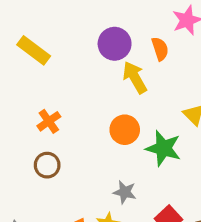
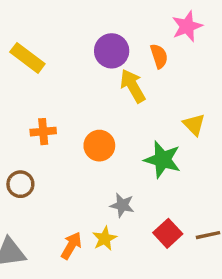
orange cross: (49, 121) -> (43, 132), turned 30
orange circle: (125, 130) -> (99, 146), moved
brown circle: (47, 165) -> (20, 184), moved

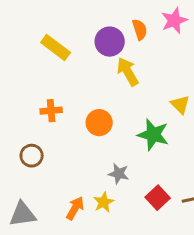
orange semicircle: (159, 56) -> (140, 30), moved
yellow rectangle: (27, 58) -> (56, 48), moved

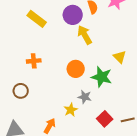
orange circle: (99, 123) -> (76, 69), moved
gray star: (119, 174) -> (85, 97), moved
yellow star: (104, 202) -> (71, 110), moved

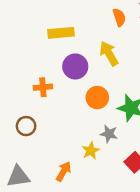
purple circle: (73, 15) -> (75, 66), moved
yellow rectangle: (37, 19) -> (61, 33), moved, turned -42

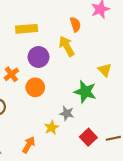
orange semicircle: (119, 17) -> (75, 24), moved
orange cross: (43, 87) -> (11, 74), turned -32
orange circle: (97, 98) -> (35, 87), moved

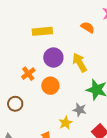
orange semicircle: (75, 24) -> (88, 27), turned -40
yellow arrow: (67, 46) -> (80, 63), moved

